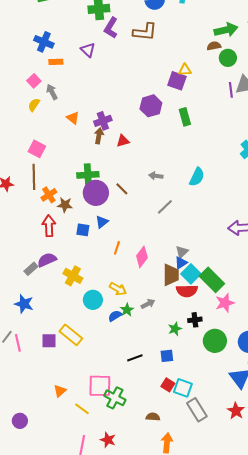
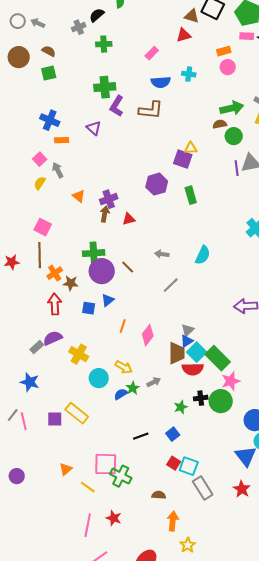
green circle: (215, 341) -> (221, 401), moved
blue square: (167, 356) -> (173, 434), turned -32
purple circle: (20, 421) -> (17, 476), moved

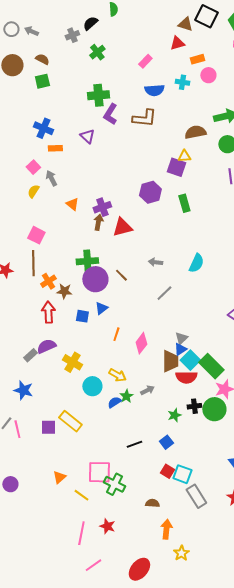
green cross: (104, 44) -> (97, 52), turned -35
orange rectangle: (224, 51) -> (197, 59), moved
pink circle: (228, 67) -> (208, 75), moved
brown semicircle: (220, 124) -> (195, 132), moved, size x1.5
red triangle: (129, 219) -> (122, 227), size x1.5

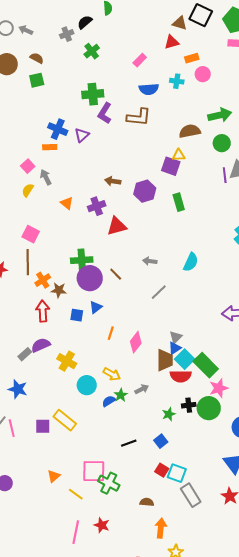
blue cross: (43, 128) -> (58, 129), moved
purple triangle: (87, 136) -> (82, 135), turned 35
brown arrow: (98, 222) -> (113, 181), moved, turned -91

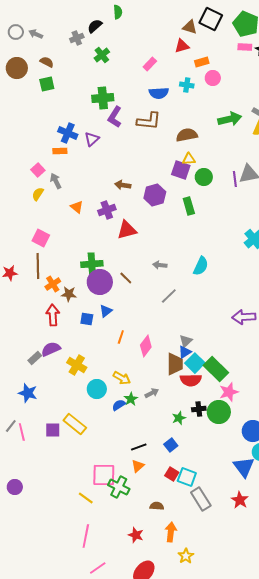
brown semicircle: (190, 131) -> (187, 135), moved
green circle: (222, 143) -> (204, 177), moved
orange triangle: (54, 476) -> (138, 466), moved
red star: (102, 525) -> (136, 535), moved

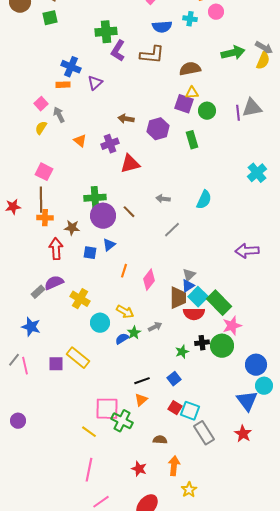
purple triangle: (92, 139) -> (95, 83), moved
orange cross: (53, 284) -> (45, 218), moved, turned 35

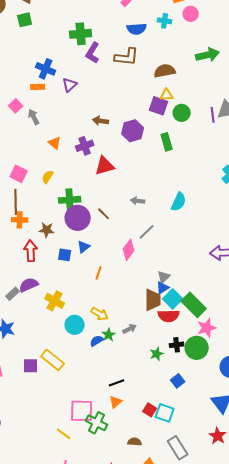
yellow semicircle: (41, 128) -> (48, 177), moved
pink diamond: (149, 280) -> (129, 250), moved
blue square: (174, 379) -> (178, 381), moved
gray rectangle: (204, 433) -> (178, 448), moved

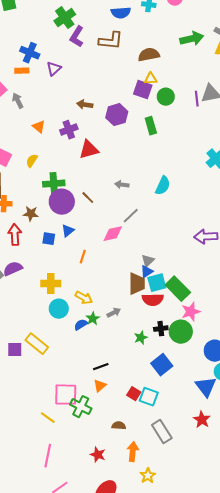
green cross: (81, 34) -> (65, 18), turned -30
pink diamond: (129, 250) -> (113, 234), turned 40
cyan square: (173, 299) -> (157, 283), turned 30
yellow cross: (55, 301) -> (51, 284), moved, turned -30
blue square: (178, 381) -> (162, 365), size x1.5

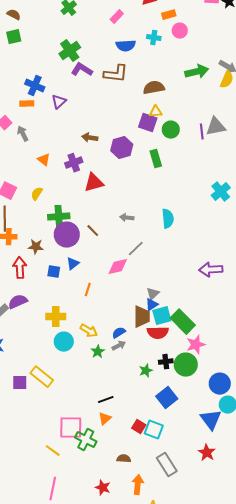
purple L-shape: (77, 37) -> (82, 70), turned 90
cyan semicircle: (163, 186) -> (168, 219), turned -30
blue semicircle: (81, 325) -> (119, 333), moved

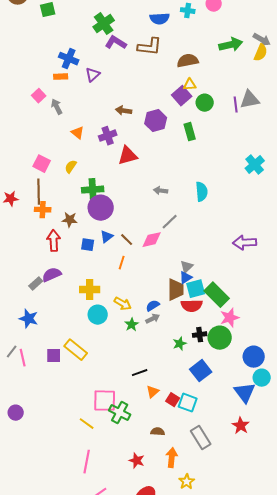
purple square: (148, 123) -> (182, 96), turned 30
brown line: (93, 231) -> (127, 240), moved
orange triangle: (105, 419) -> (153, 392), moved

